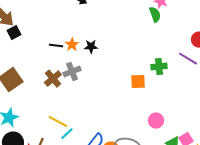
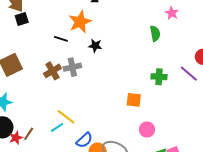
green semicircle: (155, 15) -> (155, 33), moved
orange star: (72, 45) -> (80, 22), moved, size x1.6
orange square: (138, 82) -> (134, 100), moved
yellow line: (58, 122) -> (66, 117), moved

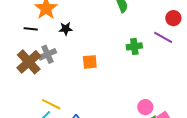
brown cross: (52, 71) -> (29, 62), size x1.4
orange square: (134, 100) -> (90, 62), moved
pink circle: (147, 129) -> (145, 107), moved

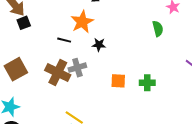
green cross: (134, 46) -> (147, 83), moved
brown cross: (29, 62) -> (58, 73), turned -30

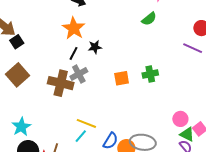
green semicircle: (158, 29) -> (149, 19), turned 77
black line: (64, 40) -> (73, 53), moved, turned -64
brown square: (16, 69) -> (18, 75), moved

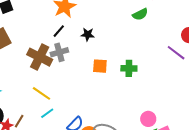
black star: (95, 47) -> (88, 34), moved
yellow line: (86, 123) -> (41, 93), moved

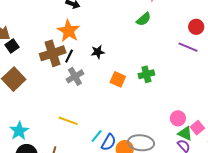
brown cross: (40, 57) -> (53, 53), moved, turned -30
orange square: (100, 66) -> (118, 79), turned 35
cyan line: (47, 113) -> (97, 136), moved

